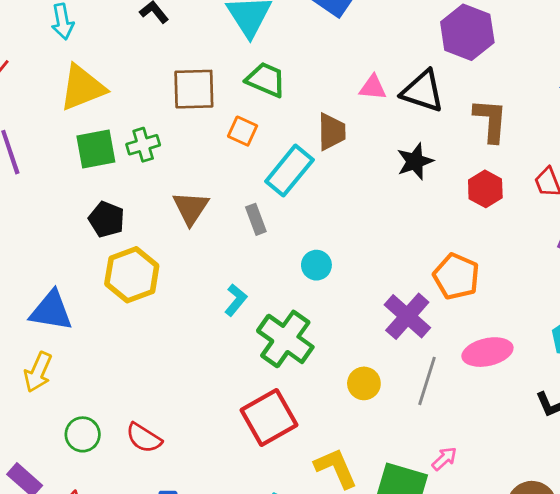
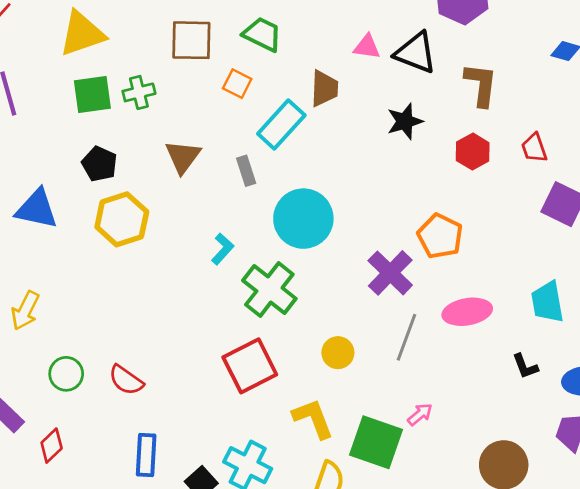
cyan circle: (316, 265) -> (303, 219), size x2.0
blue triangle: (51, 311) -> (37, 209), moved
yellow circle: (364, 383) -> (338, 353), moved

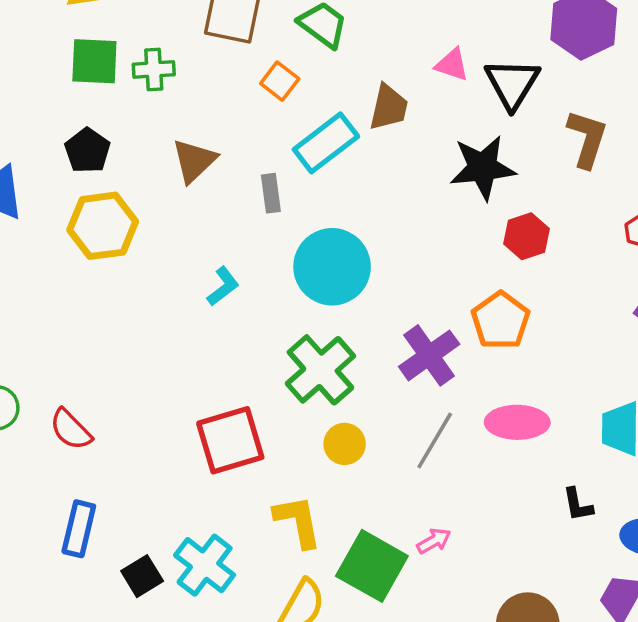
black triangle: (416, 53) -> (512, 84), turned 30
black star: (405, 121) -> (483, 168), size x1.4
red hexagon: (473, 152) -> (527, 236), moved
green cross: (269, 290) -> (320, 370), moved

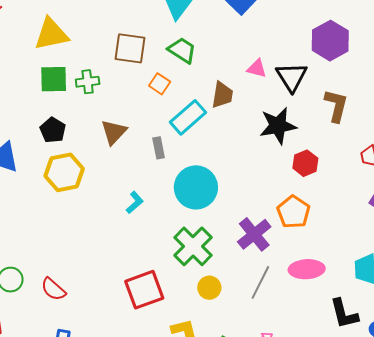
black L-shape: (578, 505) -> (344, 314), size x1.6

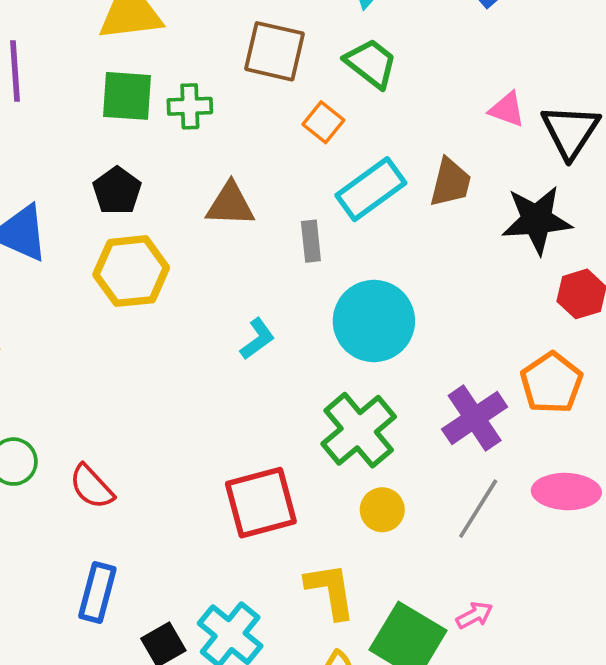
brown trapezoid: (222, 95) -> (450, 183), moved
brown triangle: (114, 132) -> (230, 204), turned 44

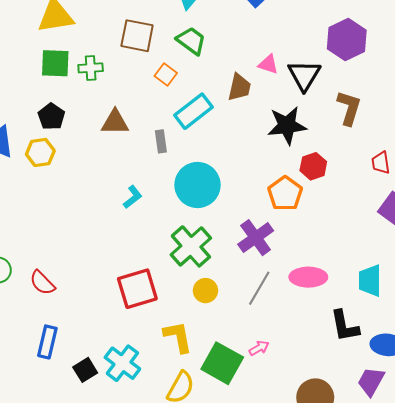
brown trapezoid: (450, 183) -> (239, 87), moved
yellow hexagon: (131, 271) -> (40, 152), moved, size x0.7
orange pentagon: (551, 383) -> (285, 194), moved

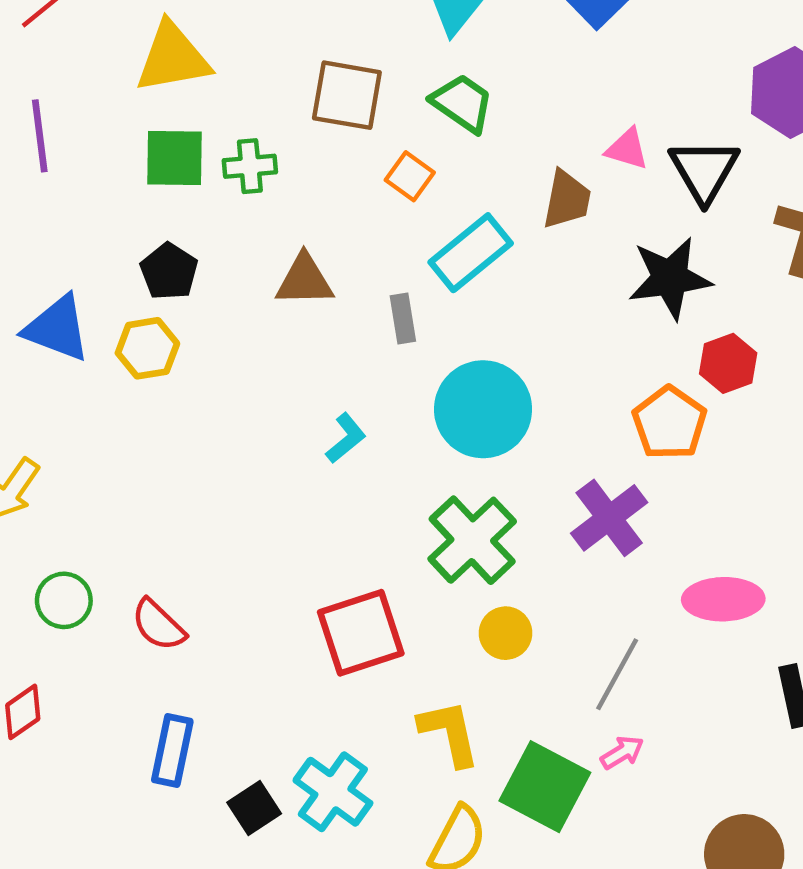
gray line: (259, 288) -> (617, 674), moved

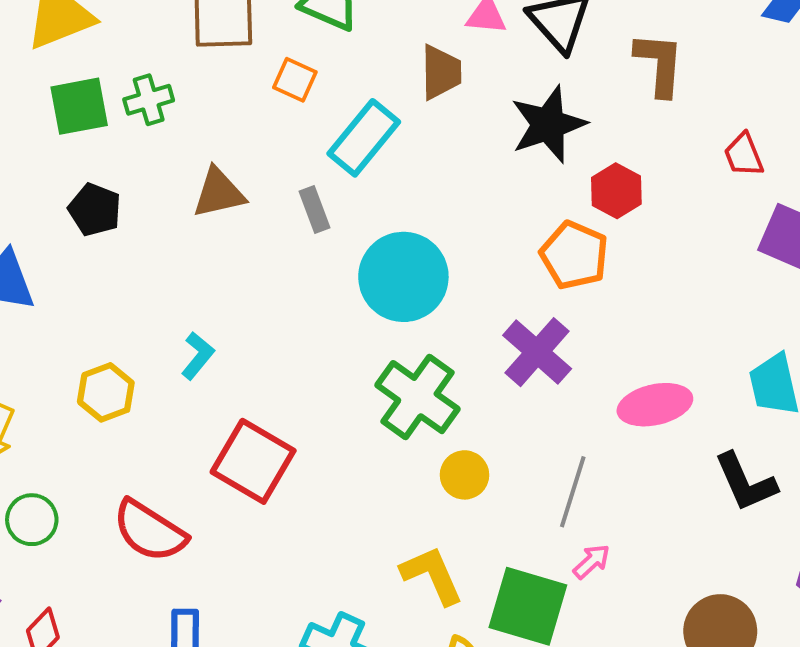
yellow hexagon: (147, 348) -> (106, 392), moved
cyan L-shape: (346, 438) -> (198, 356), moved
green circle: (64, 600) -> (32, 520), moved
red semicircle: (158, 625) -> (150, 531), size x1.4
red square: (361, 633) -> (253, 461), moved, turned -30

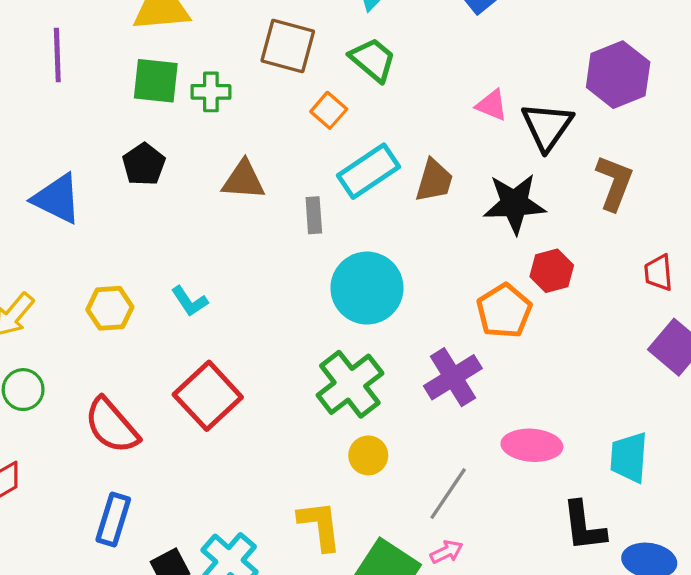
brown trapezoid: (441, 72) -> (434, 181), moved
cyan L-shape: (198, 356) -> (190, 301), turned 90

